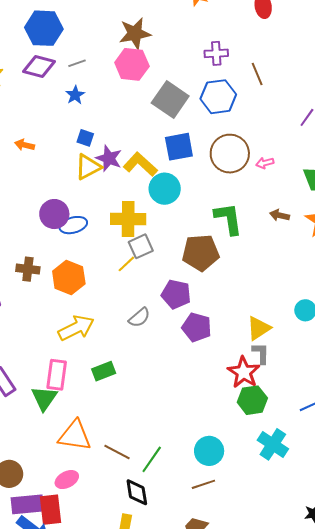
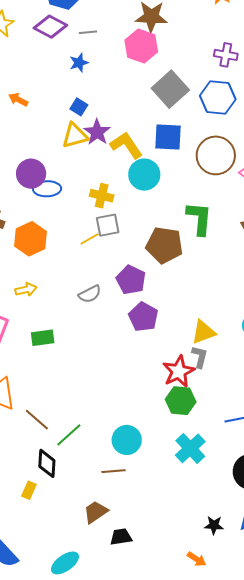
yellow cross: (128, 219) -> (102, 196), size x0.7
yellow arrow: (76, 328) -> (26, 290), size x0.6

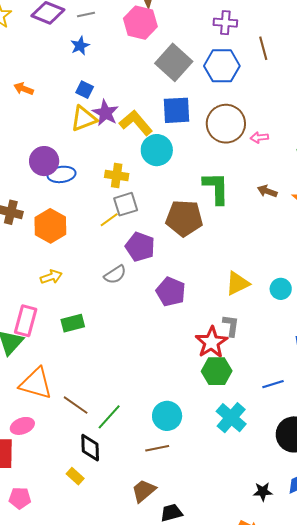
purple pentagon: (131, 280) -> (140, 247), moved
yellow triangle: (203, 332) -> (237, 283), moved
yellow rectangle: (29, 490) -> (75, 476), turned -66

